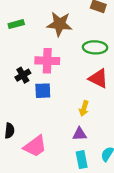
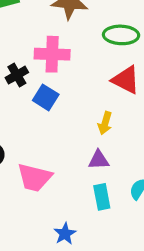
blue square: (43, 91) -> (46, 97), turned 35
pink trapezoid: (35, 146) -> (34, 178), turned 50

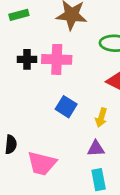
black cross: (17, 75) -> (27, 59), moved, turned 30
blue square: (46, 97) -> (66, 107), moved

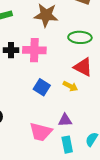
yellow arrow: (101, 117) -> (70, 86), moved, turned -80
pink trapezoid: (42, 163) -> (41, 132), moved

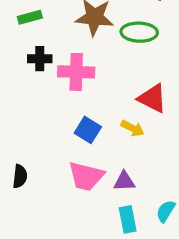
green ellipse: (80, 37) -> (139, 32), moved
black cross: (11, 50) -> (40, 59), moved
pink trapezoid: (41, 132) -> (86, 176), moved

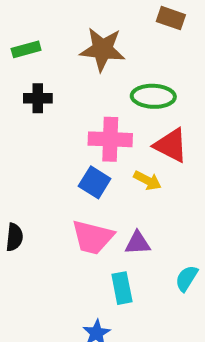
green ellipse: (139, 32) -> (153, 96), moved
pink cross: (76, 72) -> (110, 139), moved
cyan rectangle: (128, 219) -> (122, 288), moved

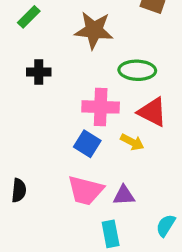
green rectangle: (26, 49) -> (29, 17), moved, turned -30

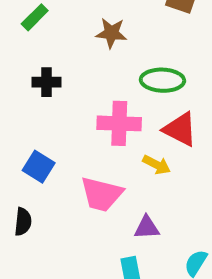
brown star: (94, 30) -> (111, 33), size x0.7
blue square: (87, 144) -> (39, 167), moved
pink trapezoid: (86, 190) -> (102, 194), moved

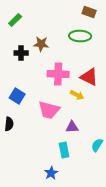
brown star: (111, 33) -> (41, 44), moved
green ellipse: (162, 80) -> (80, 36), moved

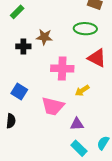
red triangle: (89, 77) -> (97, 58), moved
yellow arrow: (77, 95) -> (82, 91), turned 120
cyan rectangle: (64, 150) -> (79, 148), moved, turned -35

